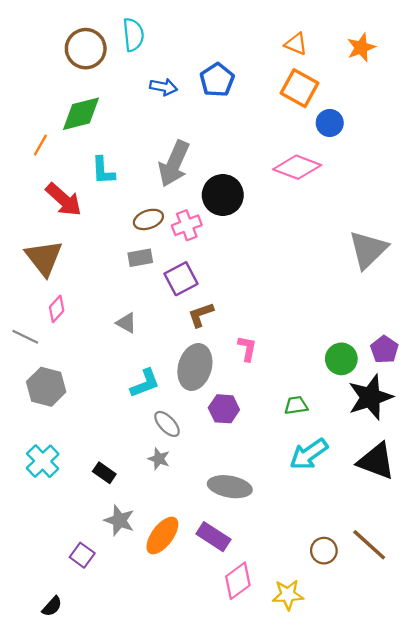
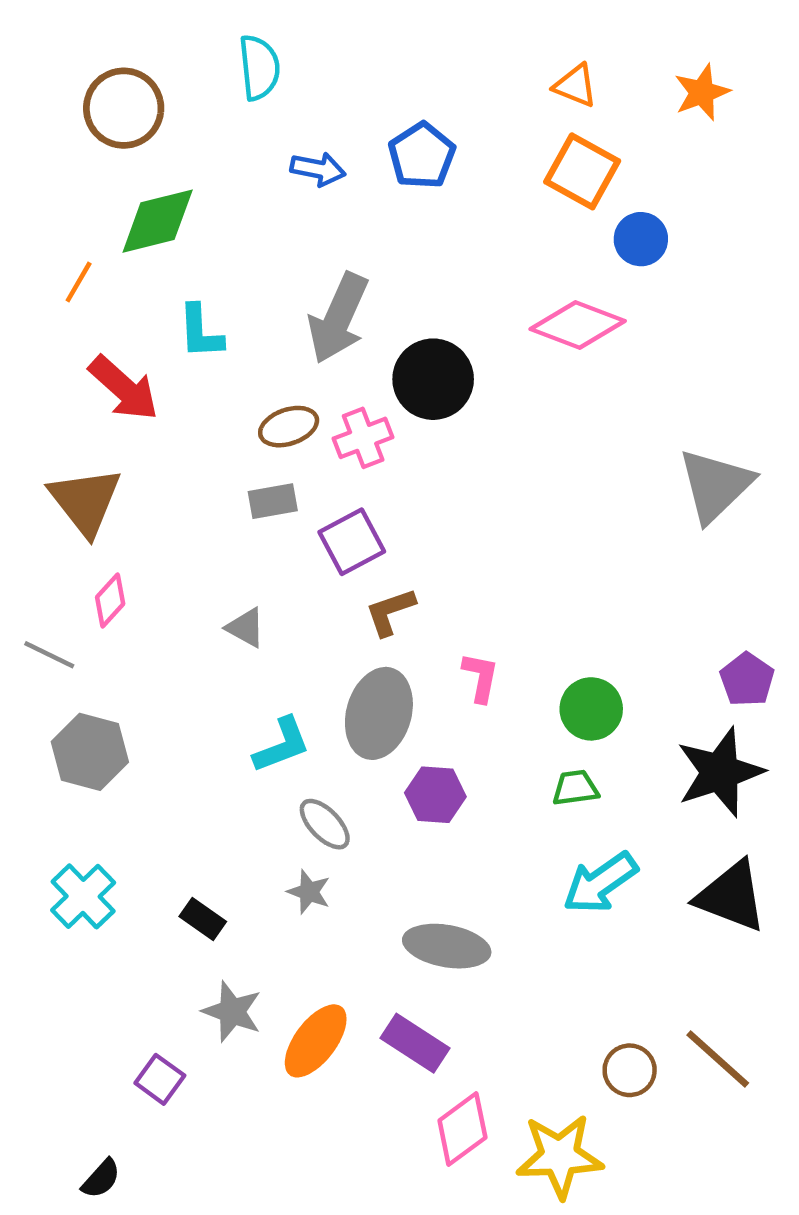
brown circle: (86, 49) -> (124, 108), moved
green circle: (341, 359) -> (591, 709), moved
yellow star: (288, 595) -> (560, 1156), size x1.4

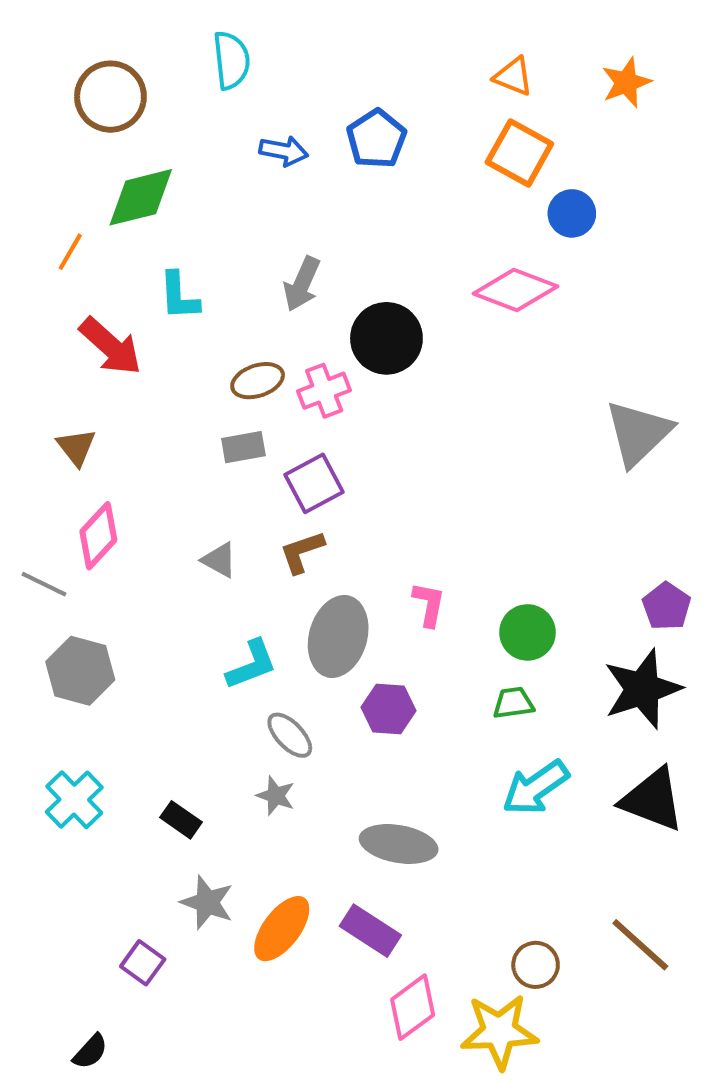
gray arrow: (338, 318) -> (302, 284), size x0.7
brown triangle: (85, 501) -> (76, 447), size x0.6
pink diamond: (110, 600) -> (98, 536), size x1.4
brown L-shape: (390, 612) -> (302, 552), moved
brown circle: (630, 1070) -> (536, 965), moved

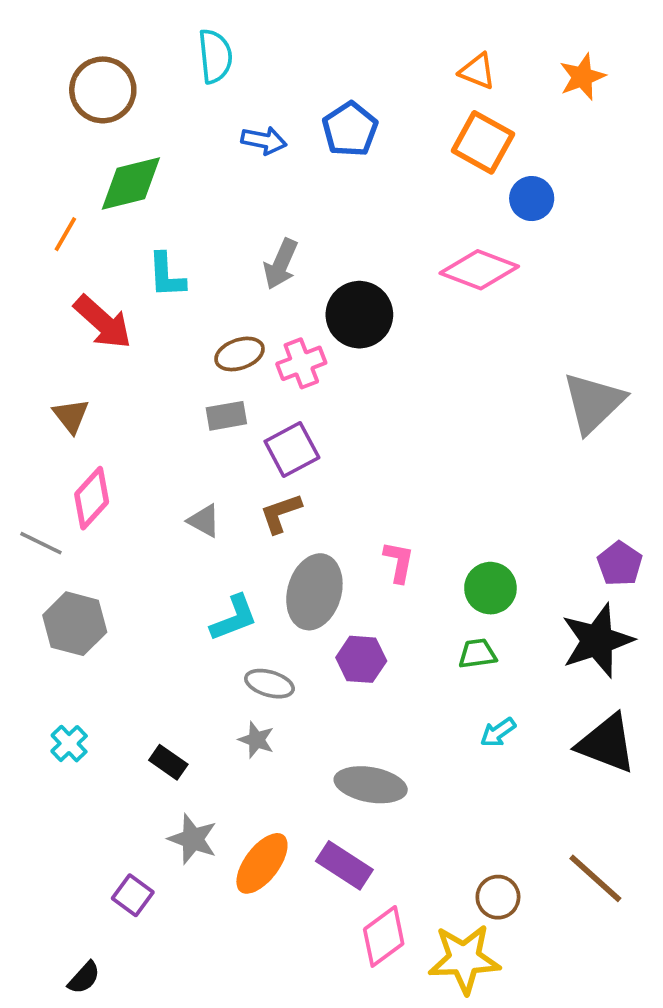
gray ellipse: (290, 735) -> (269, 684), turned -30
cyan arrow: (536, 788) -> (498, 732), size x0.6
cyan cross: (74, 800) -> (69, 744), size x0.7

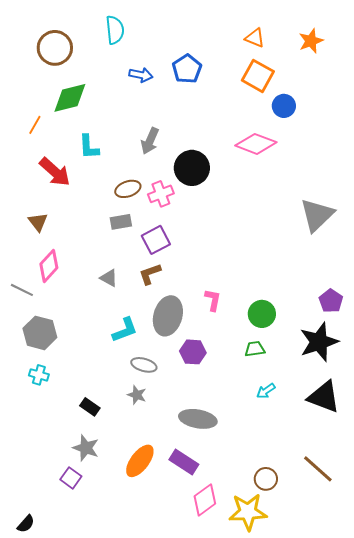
cyan cross: (69, 744) -> (39, 375), moved, turned -30
gray star: (193, 839) -> (86, 448), moved
black semicircle: (84, 978) -> (26, 524), moved

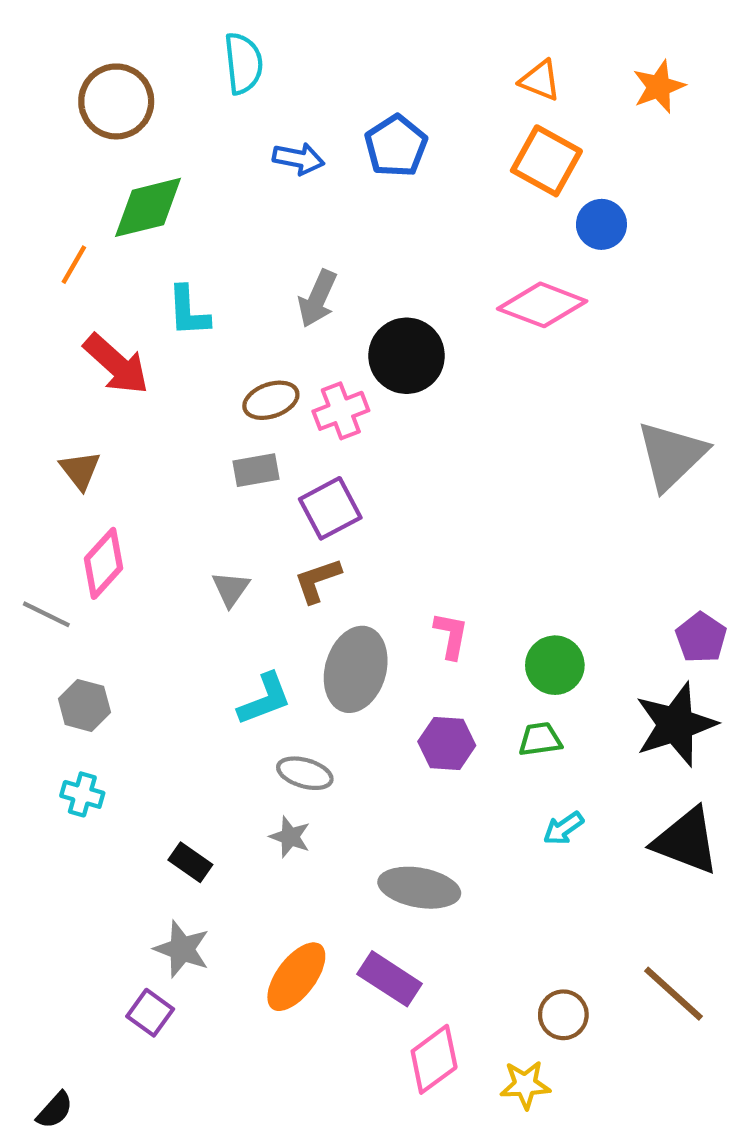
gray triangle: (109, 278) -> (231, 589), turned 36
gray hexagon: (40, 333) -> (84, 705), size x0.7
purple hexagon: (193, 352) -> (447, 744), moved
yellow star: (248, 512) -> (525, 1085), size x0.6

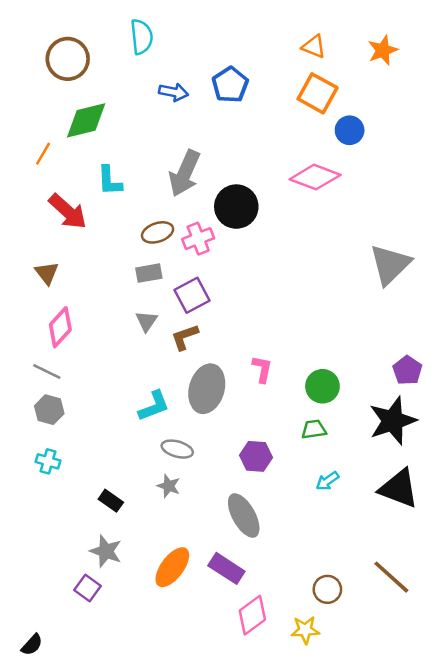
gray arrow: (318, 299) -> (185, 173), size x1.4
gray triangle: (231, 589) -> (146, 321), moved
gray line: (46, 614) -> (47, 371), moved
purple hexagon: (447, 744) -> (256, 456), moved
gray ellipse: (419, 888) -> (244, 515), turned 51

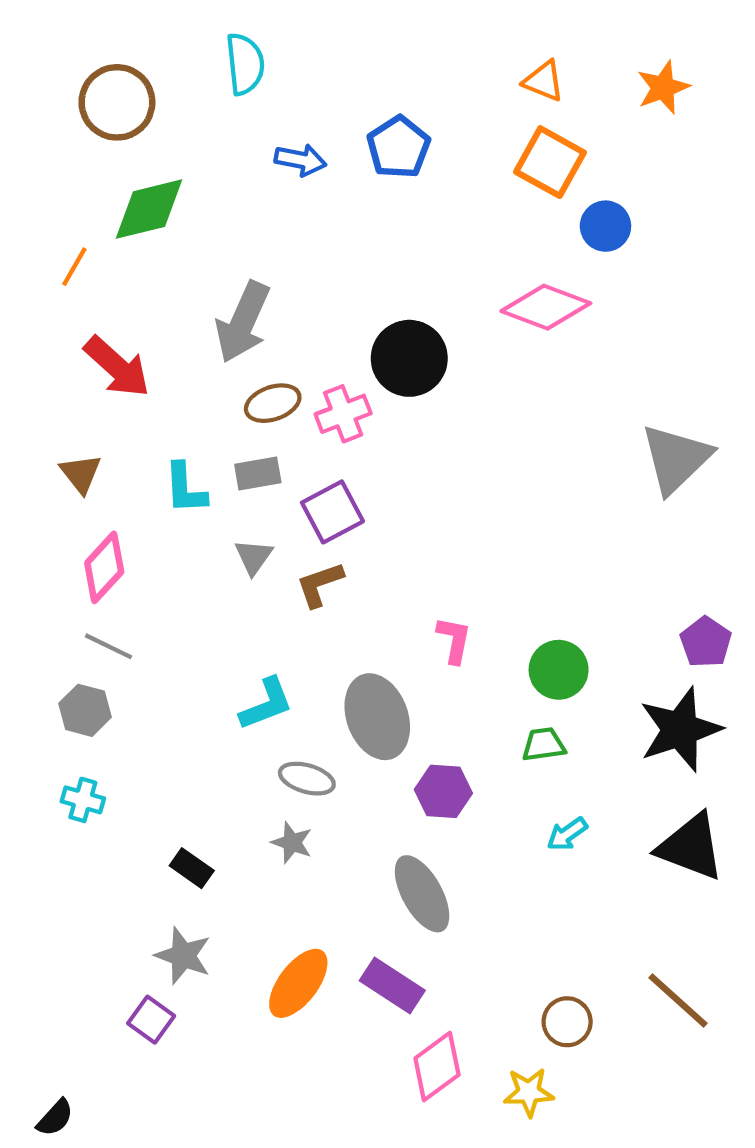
gray arrow: (185, 173) -> (243, 322), moved
cyan L-shape: (110, 181) -> (185, 488), moved
gray line: (47, 371) -> (108, 646), moved
gray ellipse: (207, 389) -> (377, 717), moved, turned -36

